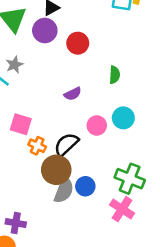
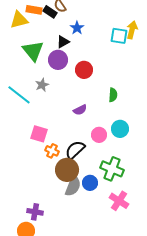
gray star: (14, 65) -> (42, 85), moved
green cross: (130, 179) -> (112, 169), moved

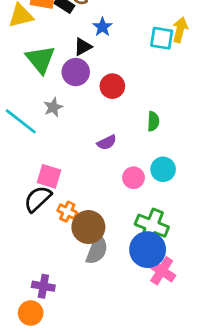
black semicircle: (75, 150) -> (38, 199), moved
orange cross: (52, 151) -> (67, 212), moved
blue circle: (90, 183) -> (148, 250), moved, size x1.6

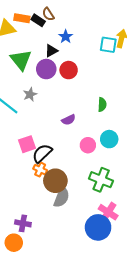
red circle: (112, 86) -> (69, 70), moved
pink square: (49, 176) -> (27, 144), turned -36
black semicircle: (38, 199) -> (42, 153), moved
blue circle: (148, 250) -> (98, 227), moved

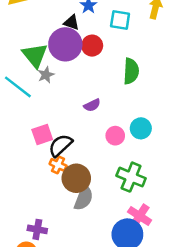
cyan square: (108, 45) -> (120, 20), moved
black triangle: (51, 51) -> (71, 22), turned 48
green triangle: (21, 60) -> (35, 55), moved
purple circle: (46, 69) -> (65, 44), size x1.4
green semicircle: (102, 105) -> (131, 71), moved, size x1.5

